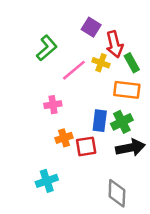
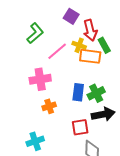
orange rectangle: (127, 90) -> (90, 56), moved
pink cross: (53, 105) -> (40, 79), size x1.5
red square: (86, 146) -> (80, 127), moved

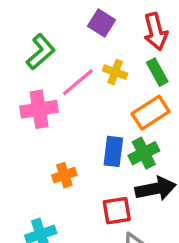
red arrow: (90, 30) -> (156, 32), moved
orange rectangle: (90, 56) -> (151, 113), moved, turned -40
pink cross: (40, 79) -> (39, 109), moved

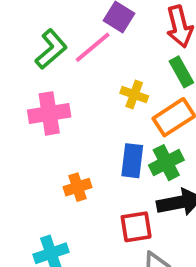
yellow cross: (115, 72) -> (134, 95), moved
pink line: (78, 82) -> (93, 47), moved

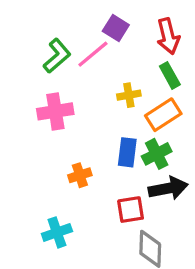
yellow cross: (134, 95) -> (129, 95), turned -30

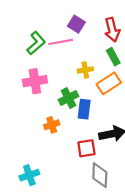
pink line: (93, 54) -> (61, 42), turned 30
green cross: (157, 154) -> (68, 98), moved
cyan cross: (57, 232) -> (29, 175), moved

